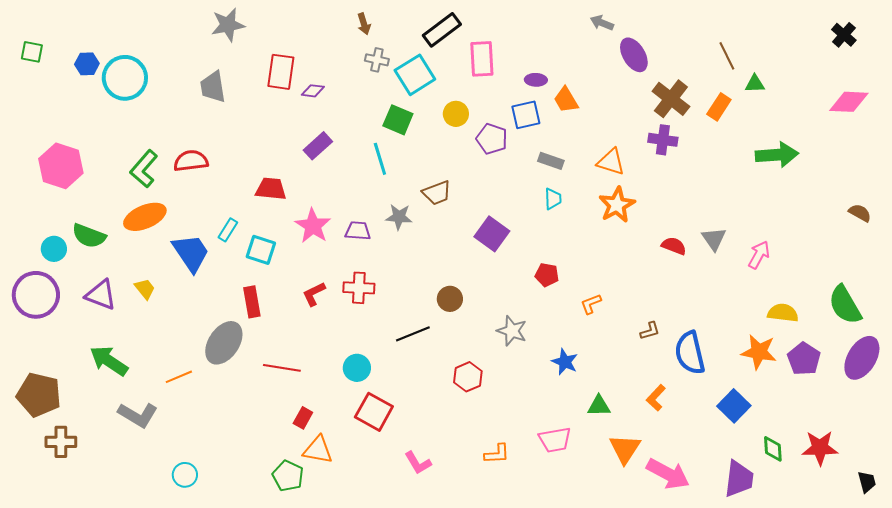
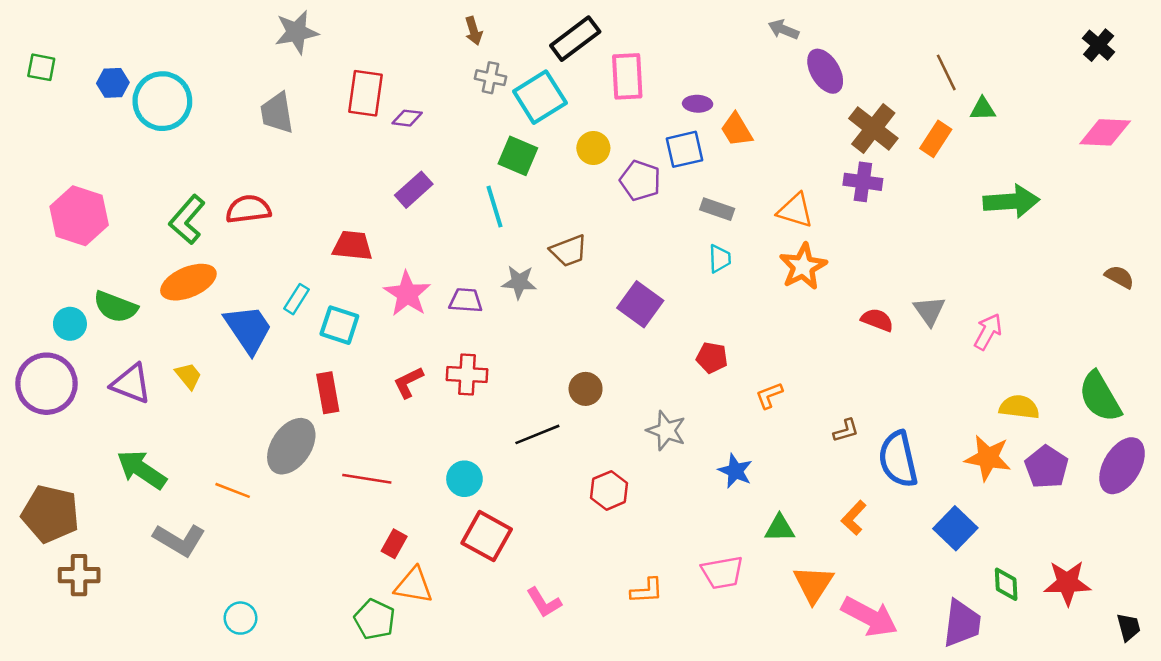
orange line: (179, 377) -> (233, 490), turned 44

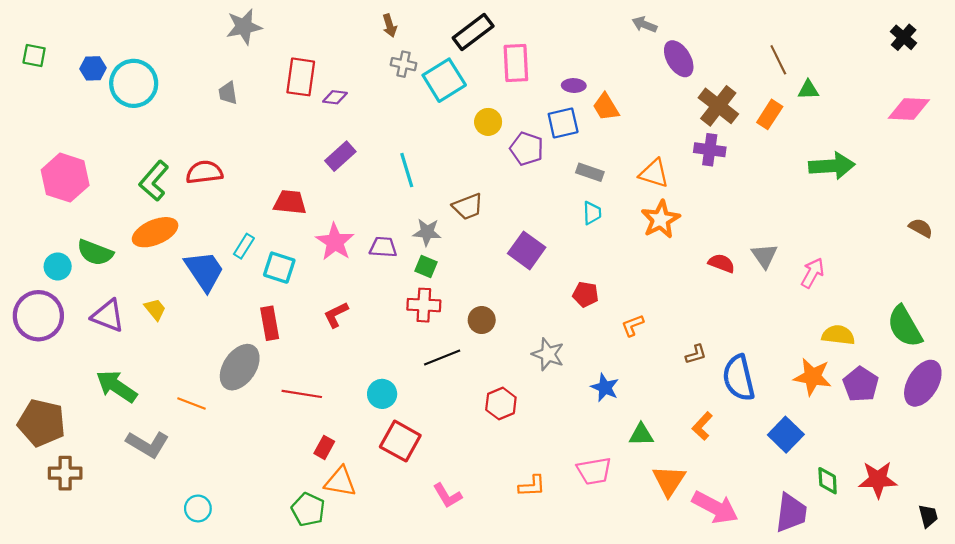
gray trapezoid: (277, 113) -> (228, 93), size x0.7
green square: (518, 156) -> (426, 266), moved, size x0.7
red cross: (467, 375) -> (424, 305), moved

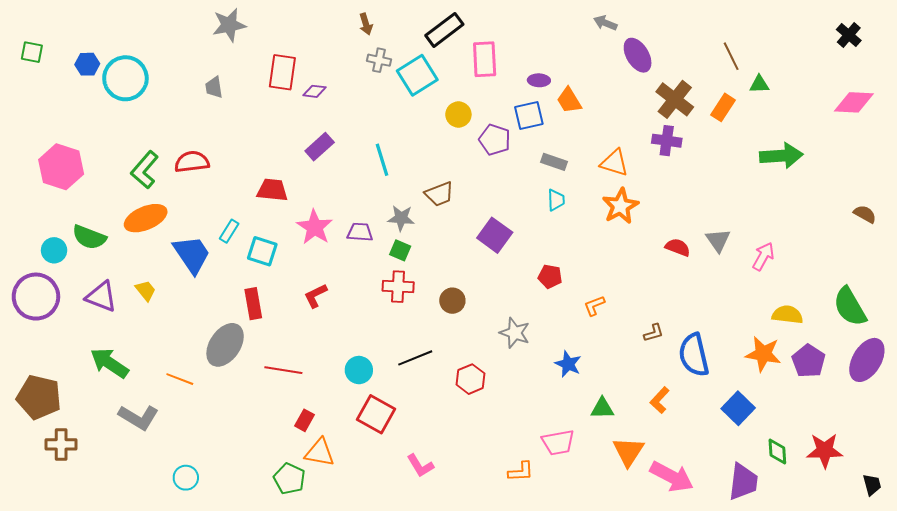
black line: (442, 357) -> (415, 358), moved
orange L-shape: (532, 486) -> (521, 472), moved

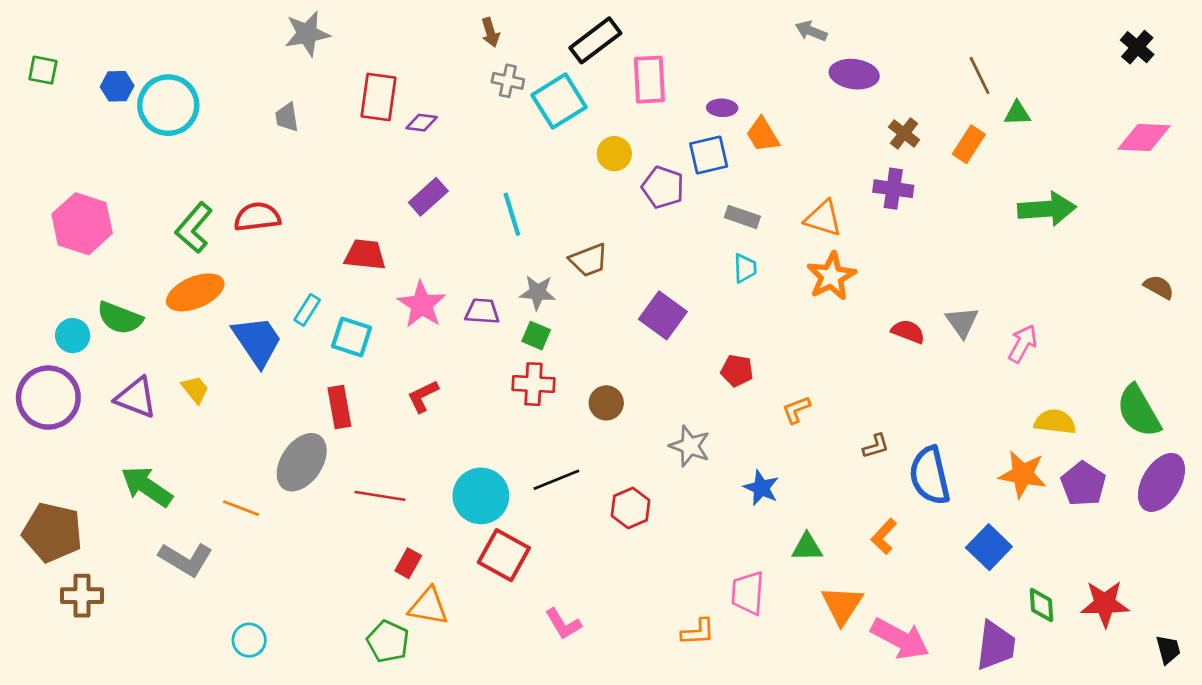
purple ellipse: (638, 55) -> (854, 74), turned -52
brown cross: (675, 99) -> (904, 133), size x0.6
cyan circle: (359, 370) -> (481, 496), size x1.5
pink trapezoid: (558, 442) -> (748, 593), turned 104

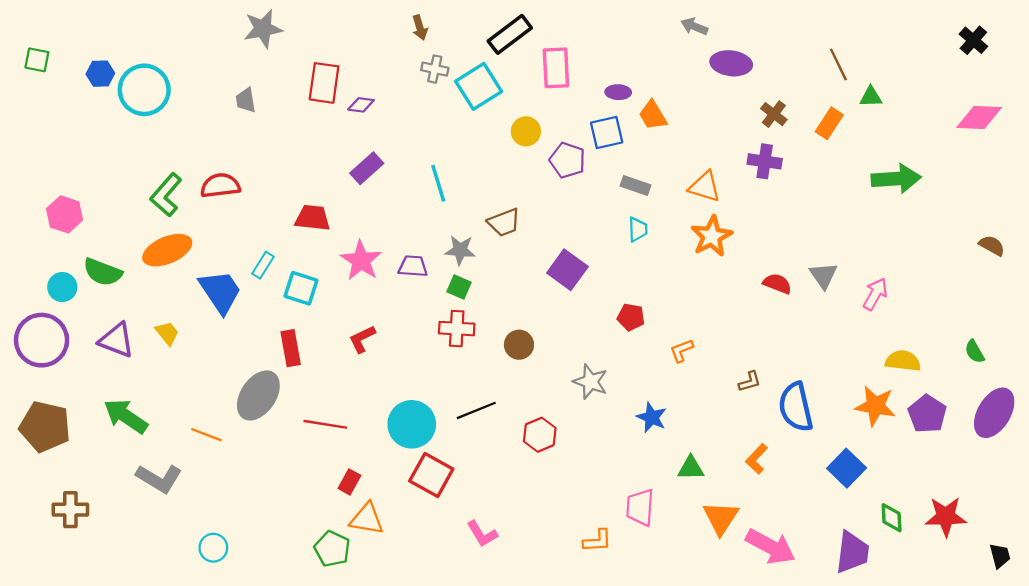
pink hexagon: (82, 224) -> (65, 214), moved, size x0.7
green semicircle: (1139, 411) -> (975, 352), size x0.5
brown pentagon: (52, 532) -> (45, 427), moved

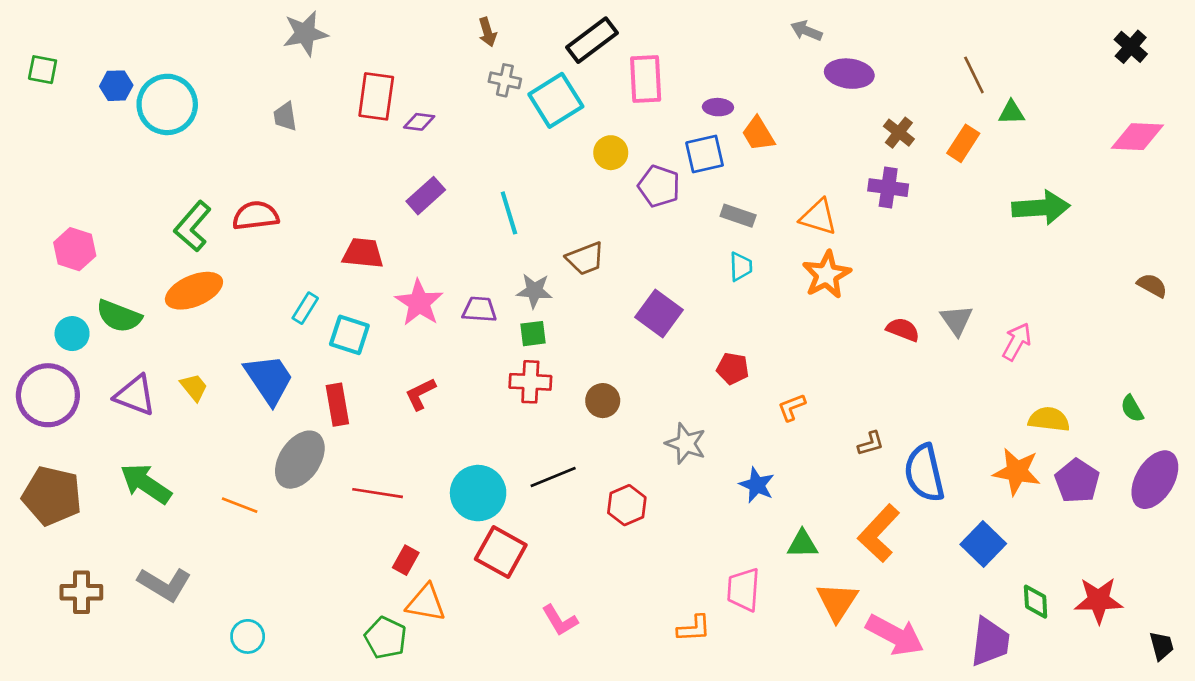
green square: (459, 287) -> (533, 334), turned -30
blue trapezoid: (220, 292) -> (269, 379), moved
orange L-shape: (757, 459) -> (879, 533), size x1.6
gray L-shape: (159, 478) -> (165, 584), moved

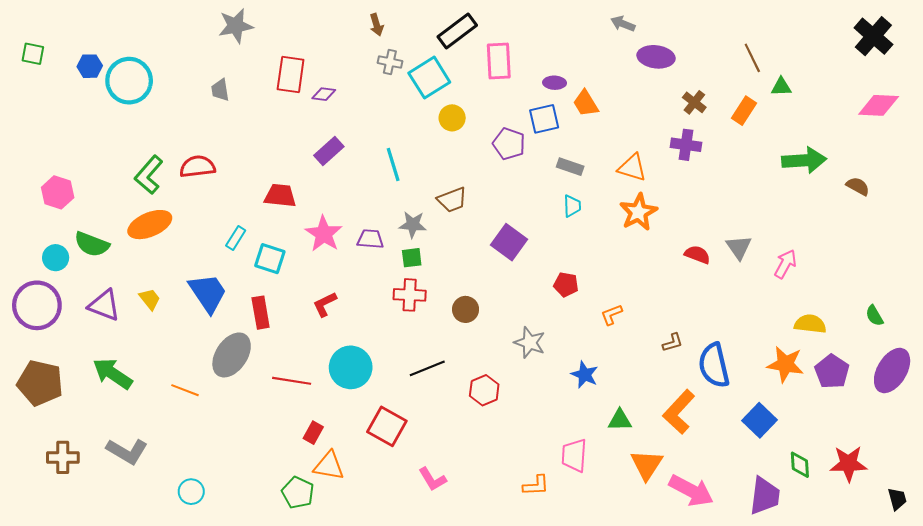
black cross: (1131, 47) -> (873, 36), size x1.5
yellow circle: (611, 153) -> (452, 118), moved
brown semicircle: (1152, 285) -> (858, 186), moved
cyan circle: (478, 493) -> (351, 367), moved

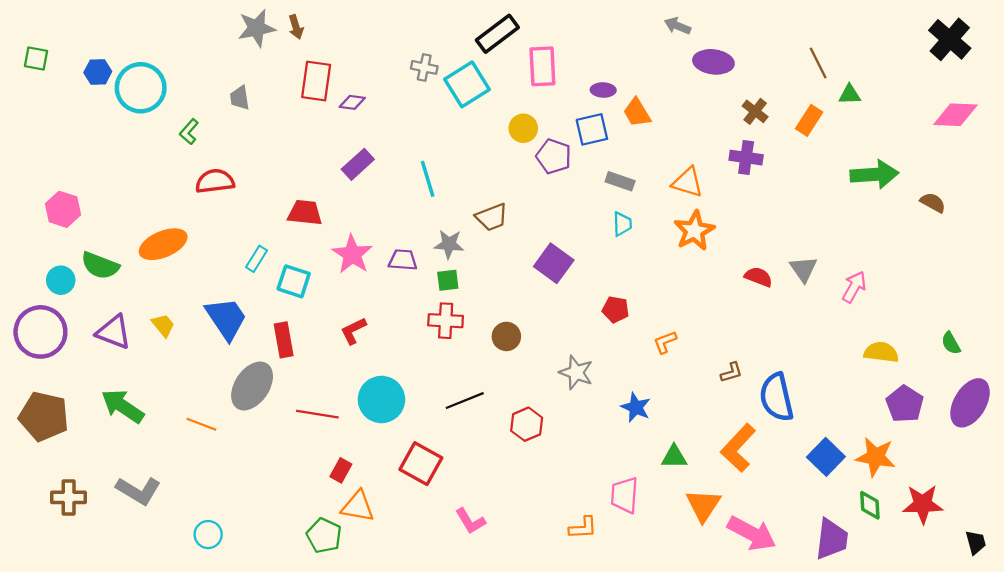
brown arrow: (376, 25) -> (296, 27), moved
yellow circle: (452, 118) -> (523, 128), moved
green L-shape: (149, 175) -> (189, 132), moved, size x0.6
orange star: (785, 364) -> (876, 457), moved

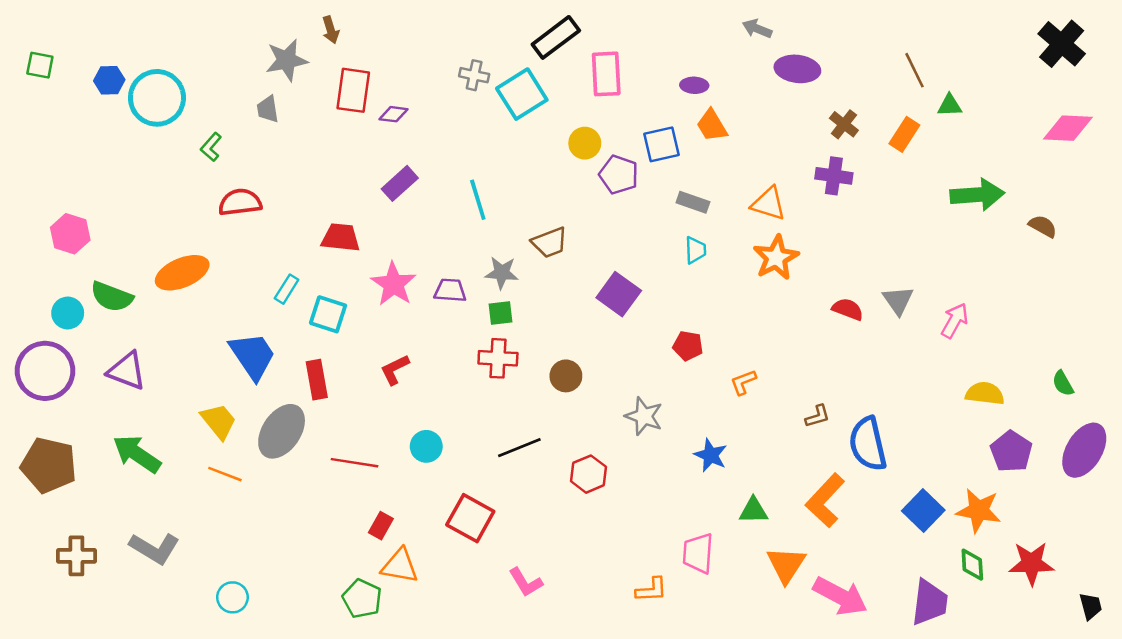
gray star: (257, 28) -> (287, 60), moved
purple ellipse: (603, 90) -> (694, 85), moved
yellow trapezoid: (163, 325) -> (219, 421), moved, size x1.4
cyan circle: (381, 399) -> (426, 446), size x0.6

